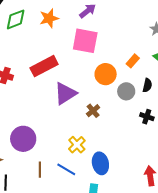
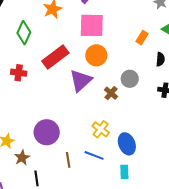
green diamond: (16, 19) -> (24, 33), moved, turned -35
orange circle: (106, 74) -> (96, 55), moved
gray circle: (126, 91) -> (130, 79), moved

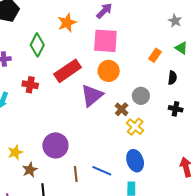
yellow cross: (101, 129) -> (135, 127), moved

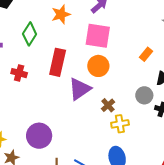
red rectangle: (68, 71) -> (58, 62), turned -48
gray circle: (141, 96) -> (144, 95), moved
yellow cross: (135, 127) -> (120, 124), turned 36

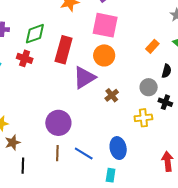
green diamond: (30, 34) -> (35, 34), moved, turned 35
yellow cross: (120, 124) -> (143, 118), moved
purple circle: (39, 136) -> (58, 123), moved

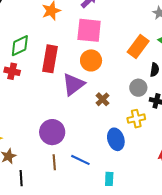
orange rectangle: (152, 46) -> (138, 47), size x1.6
blue ellipse: (118, 148) -> (116, 139), moved

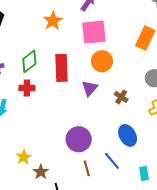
purple triangle: (73, 84) -> (90, 88), size x0.7
blue ellipse: (116, 139) -> (128, 135), moved
blue line: (80, 160) -> (112, 161), turned 36

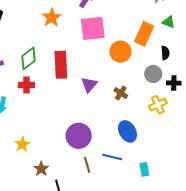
orange circle: (102, 61) -> (121, 52), moved
yellow star: (24, 157) -> (22, 144), moved
blue line: (112, 161) -> (112, 157), turned -36

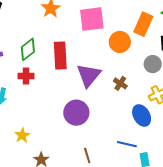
purple triangle: (89, 85) -> (89, 75), size x1.5
blue ellipse: (128, 131) -> (142, 115), moved
purple circle: (79, 136) -> (76, 113), moved
blue line: (112, 157) -> (127, 144), moved

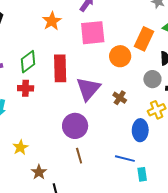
blue ellipse: (142, 115) -> (140, 130), turned 30
brown line: (87, 155) -> (79, 156), moved

